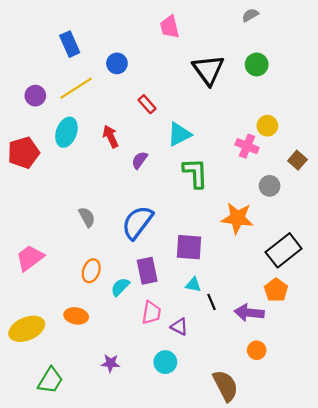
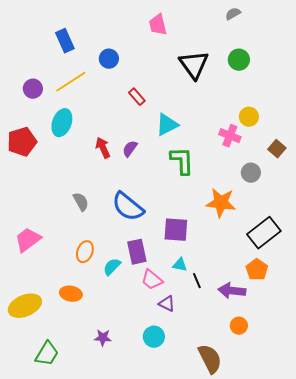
red arrow: (111, 136) -> (103, 148), moved
blue semicircle: (137, 222) -> (128, 207), turned -88
pink trapezoid: (151, 313) -> (152, 280), moved, turned 120

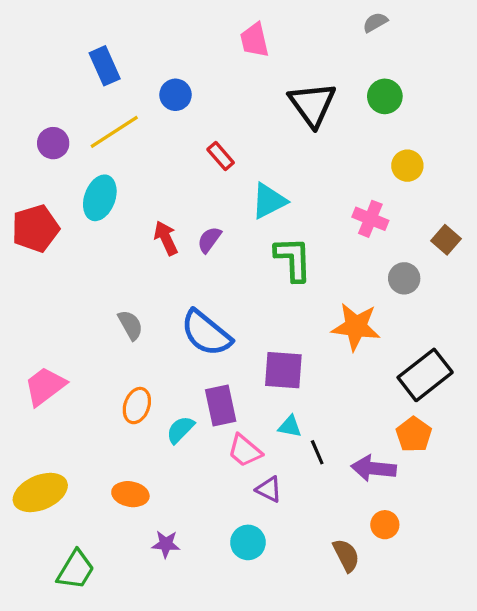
yellow circle: (249, 117) -> (407, 166), moved
orange ellipse: (71, 294) -> (130, 494), moved
brown semicircle: (210, 359) -> (346, 555), moved, size x0.7

